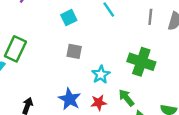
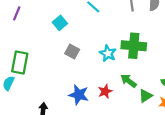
gray square: (74, 51) -> (72, 51), turned 32
cyan star: (101, 75) -> (108, 53), moved

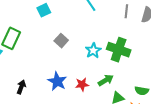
cyan square: (60, 23) -> (44, 10), moved
green arrow: (129, 81) -> (106, 80), turned 98

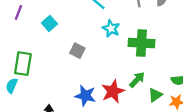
cyan star: (93, 50) -> (111, 29), moved
red star: (82, 84) -> (113, 91), size x1.5

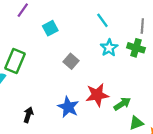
green cross: (141, 43) -> (136, 48), moved, size x0.7
red star: (113, 91) -> (97, 95), moved

